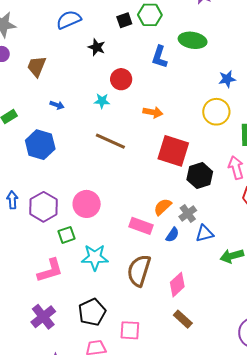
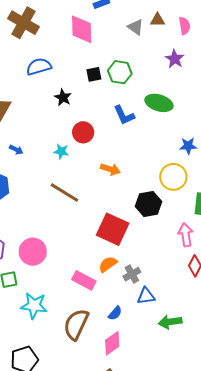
blue L-shape: (159, 57) -> (124, 115), turned -50
red square: (173, 151) -> (113, 229), moved
black hexagon: (200, 176) -> (148, 204), moved
blue semicircle: (172, 235) -> (115, 313), moved

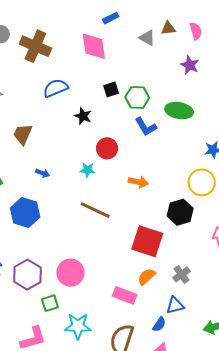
green hexagon: (120, 72) -> (137, 97), moved
gray cross: (132, 274) -> (181, 274), moved
blue triangle: (146, 296) -> (175, 305), moved

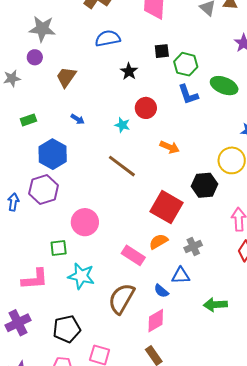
purple hexagon: (27, 275) -> (44, 190), moved
blue semicircle: (159, 324) -> (161, 291), turned 84

